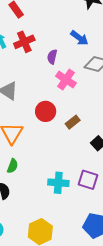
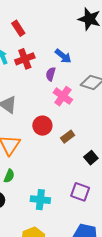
blue arrow: (79, 38) -> (63, 56), moved
cyan cross: (58, 183) -> (40, 200), moved

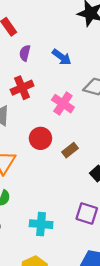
red cross: (25, 59) -> (22, 88), moved
purple semicircle: (51, 74) -> (25, 53), moved

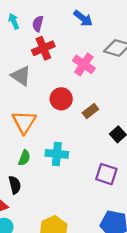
purple semicircle: (25, 53) -> (38, 24), moved
cyan cross: (41, 224) -> (57, 154), moved

